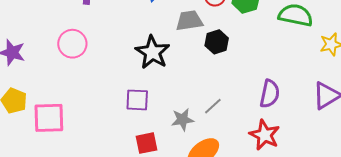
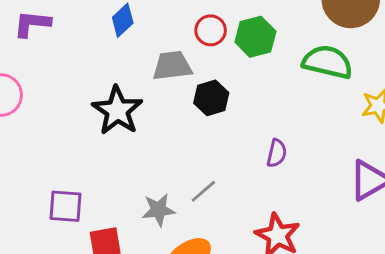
purple semicircle: (270, 94) -> (277, 153), moved, size x0.7
purple square: (137, 100) -> (66, 206), moved

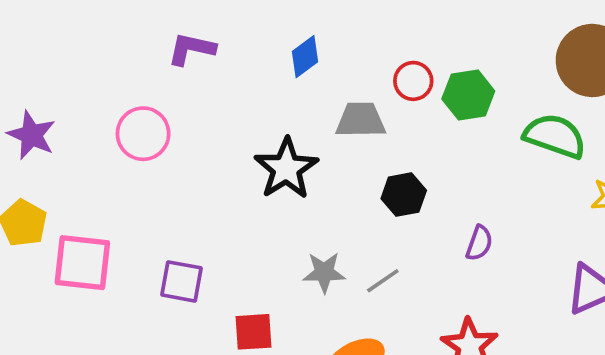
black hexagon: (211, 98) -> (404, 195), moved
purple square: (66, 206) -> (181, 281), moved
gray star: (159, 210) -> (324, 272), moved

